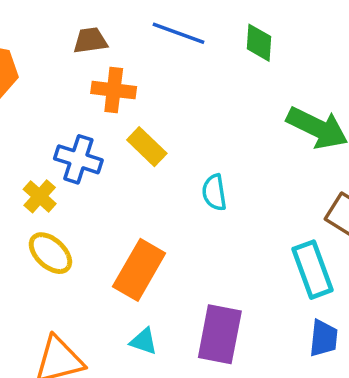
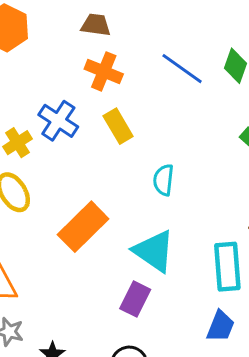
blue line: (178, 33) -> (182, 69), moved
purple rectangle: (220, 334) -> (135, 299), size x0.7
cyan triangle: (144, 341) -> (154, 251), moved, size x1.8

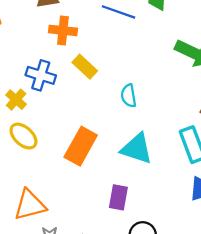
purple rectangle: (135, 299) -> (118, 197), moved

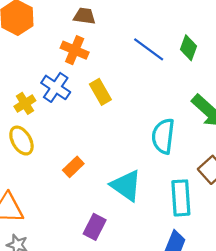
orange cross: (63, 30) -> (75, 50), moved
cyan semicircle: (129, 96) -> (163, 136), moved, size x1.5
orange rectangle: (81, 146) -> (73, 167), size x0.6

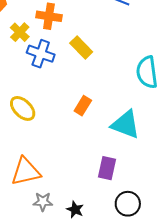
yellow cross: (25, 103) -> (20, 32), moved
orange rectangle: (73, 167) -> (83, 106), moved

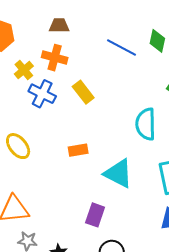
orange rectangle: (83, 106) -> (78, 150), turned 42

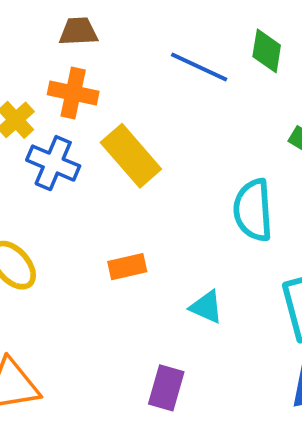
yellow rectangle: (83, 92) -> (131, 156), size x1.4
cyan triangle: (118, 174) -> (206, 307), size x0.6

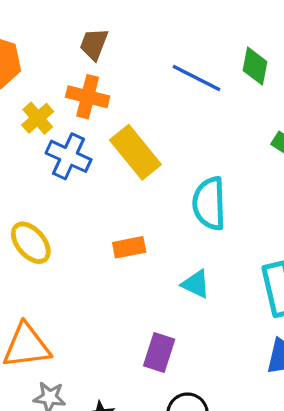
brown trapezoid: (78, 32) -> (94, 44), turned -68
cyan semicircle: (253, 210) -> (209, 203), moved

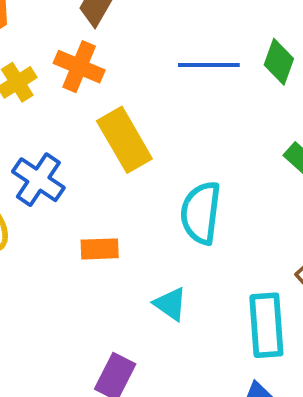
blue line: (196, 78) -> (209, 65), turned -36
blue cross: (69, 156) -> (38, 180), moved

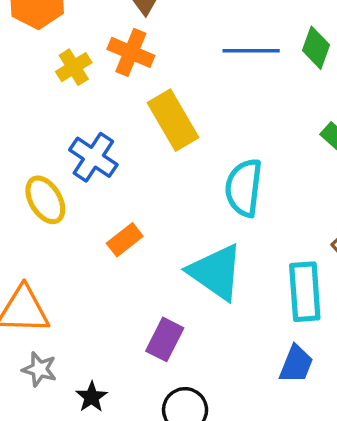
orange rectangle: (100, 249) -> (125, 240), moved, turned -36
cyan triangle: (170, 304) -> (216, 272), size x1.8

